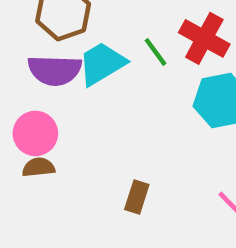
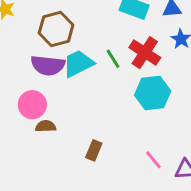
brown semicircle: (38, 167) -> (46, 126), moved

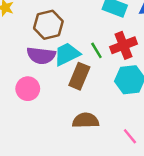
red cross: (145, 53) -> (123, 45), turned 35
brown semicircle: (46, 126) -> (86, 120), moved, size x1.5
brown rectangle: (94, 150) -> (79, 76), moved, size x1.5

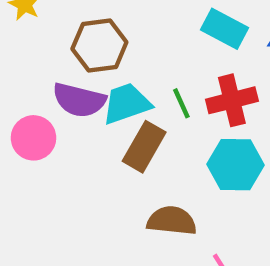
pink circle: (28, 89) -> (33, 138), moved
brown semicircle: (86, 120) -> (172, 221), moved

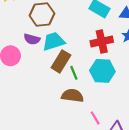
purple semicircle: (79, 100) -> (32, 39), size x0.7
green line: (181, 103) -> (74, 73), moved

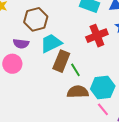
purple semicircle: (32, 39) -> (21, 44), moved
cyan hexagon: (102, 71) -> (103, 87), moved

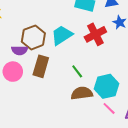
brown hexagon: (36, 19) -> (33, 37), moved
cyan trapezoid: (51, 43) -> (62, 35), moved
brown rectangle: (61, 61) -> (41, 66), moved

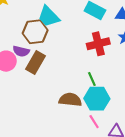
cyan trapezoid: (62, 35) -> (49, 16), moved, turned -115
purple semicircle: (20, 50) -> (21, 51), moved
green line: (77, 71) -> (92, 79), moved

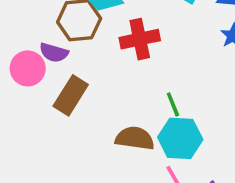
red cross: (98, 44) -> (140, 39), moved
brown rectangle: (36, 63) -> (71, 95), moved

